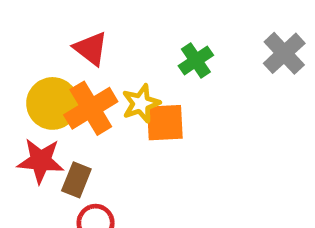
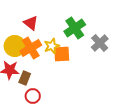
gray cross: (284, 53) -> (100, 43), moved
green cross: (196, 60) -> (75, 28), size x1.5

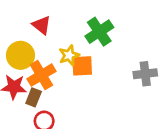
gray cross: (100, 43) -> (145, 74), moved, turned 36
orange cross: (31, 48) -> (41, 75), moved

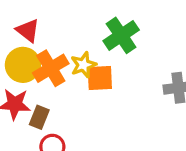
red triangle: (41, 25) -> (28, 31), moved
orange cross: (41, 75) -> (51, 68), moved

